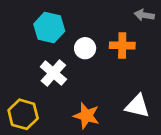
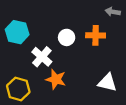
cyan hexagon: (49, 28) -> (17, 32), moved
orange star: (86, 116) -> (56, 79), moved

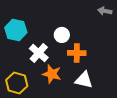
orange cross: (96, 35) -> (77, 53), moved
white triangle: (107, 83) -> (84, 80), moved

